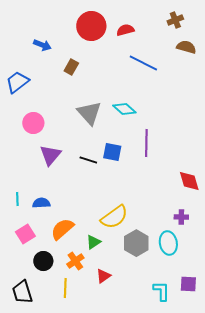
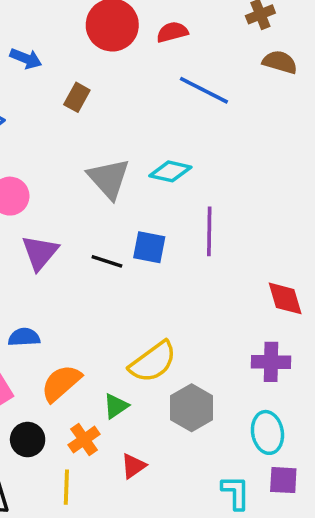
cyan diamond: (124, 109) -> (170, 171), turned -30
purple cross: (181, 217) -> (271, 362), size x1.5
cyan ellipse: (168, 243) -> (267, 432), moved

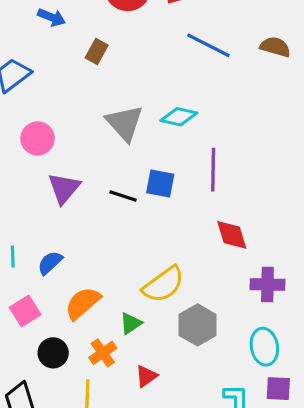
brown semicircle: (280, 62) -> (275, 47), moved
red diamond: (285, 298) -> (232, 235), moved
blue semicircle: (24, 337) -> (50, 263), turned -40

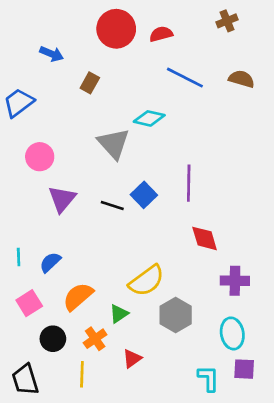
cyan diamond: (179, 117) -> (149, 118), moved
blue square: (160, 184) -> (144, 195), turned 35

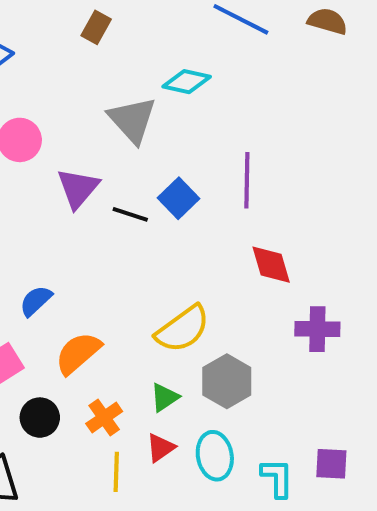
purple triangle: (62, 199) -> (78, 188), moved
green triangle: (119, 314) -> (165, 397), moved
cyan ellipse: (232, 333) -> (215, 456), moved
yellow line: (82, 374) -> (116, 472), moved

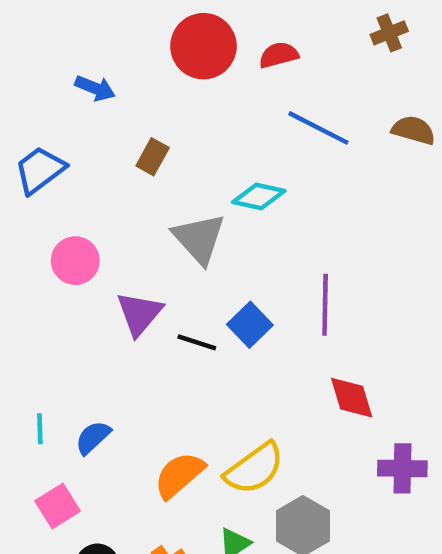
brown rectangle: (96, 27) -> (153, 157), moved
orange semicircle: (78, 353) -> (179, 475), moved

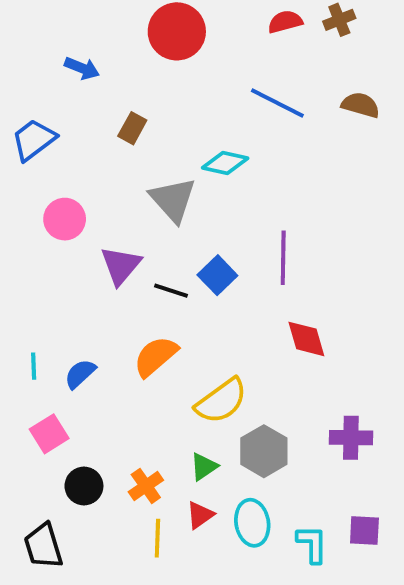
red semicircle: (279, 55) -> (285, 22), moved
purple cross: (402, 468) -> (351, 438), moved
orange semicircle: (179, 475) -> (156, 356), moved

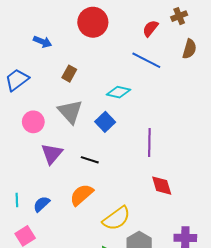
red semicircle: (285, 22) -> (150, 28), moved, turned -36
brown semicircle: (361, 105) -> (189, 49), moved, turned 90
gray triangle: (173, 200) -> (70, 112), moved
purple triangle: (121, 265) -> (52, 154), moved
blue square: (217, 275) -> (105, 122), moved

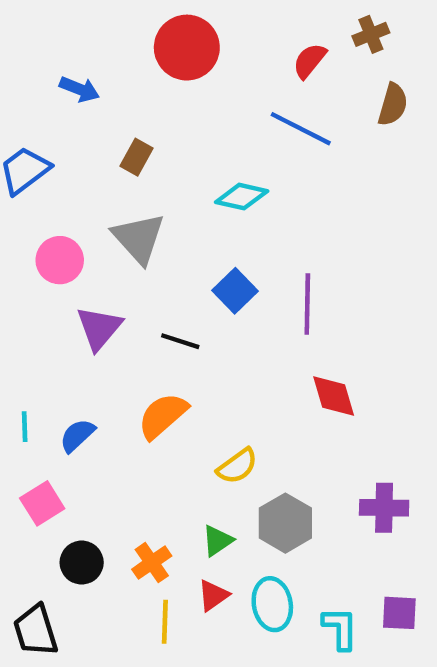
blue square: (105, 122) -> (235, 291), moved
yellow semicircle: (116, 218) -> (237, 466), size x0.7

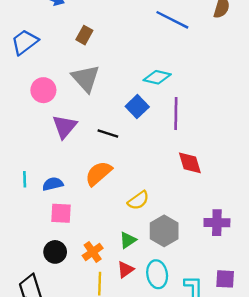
cyan diamond: (242, 197) -> (157, 77), moved
blue semicircle: (77, 435) -> (53, 184), turned 30
pink square: (42, 503) -> (61, 213), moved, turned 35

